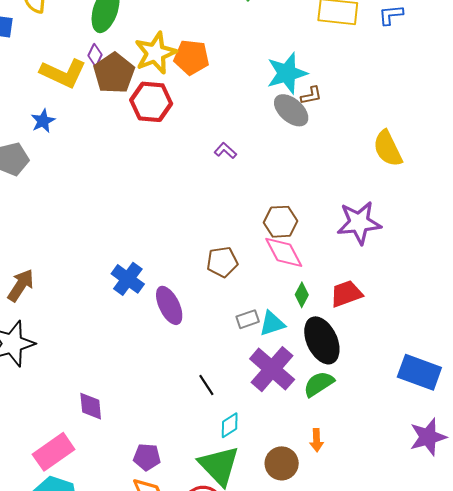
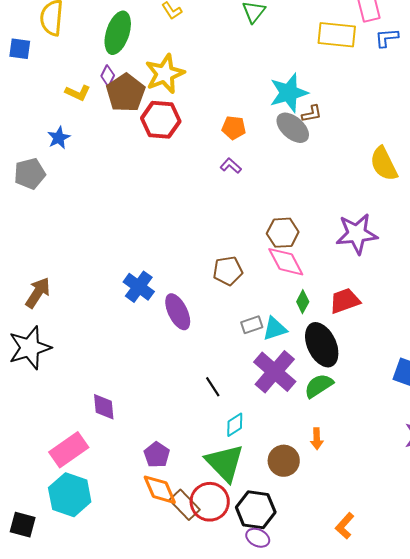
orange pentagon: (191, 57) -> (234, 128), moved, size x0.7
yellow L-shape: (63, 73) -> (78, 93), size x0.6
purple pentagon: (147, 457) -> (157, 455), turned 30

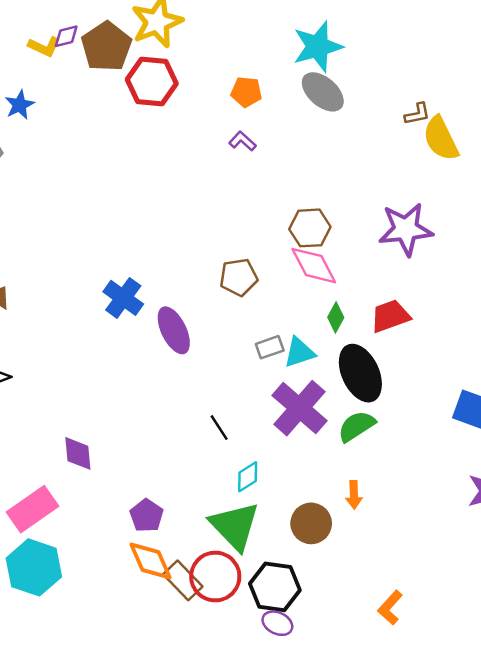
purple diamond: (108, 76) -> (66, 36), moved, turned 50
brown L-shape: (312, 114) -> (417, 114), moved

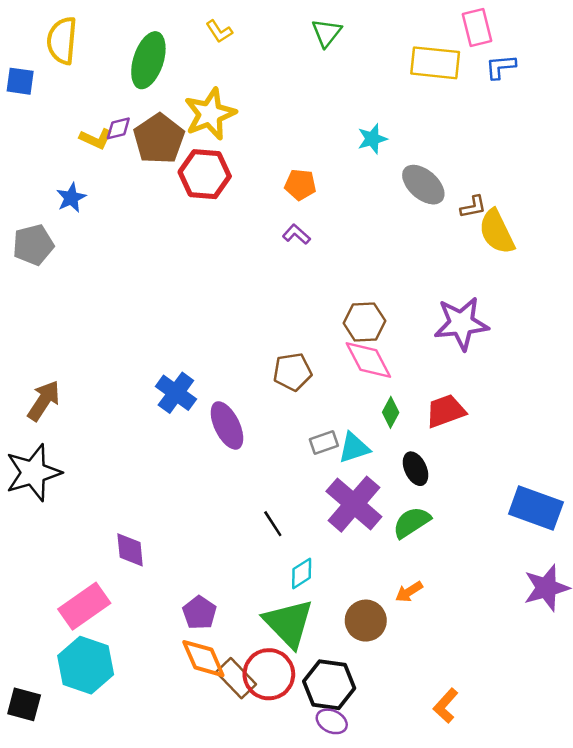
cyan star: (318, 47) -> (372, 139), size x0.6
gray ellipse: (323, 92) -> (423, 185), moved
black ellipse: (360, 373) -> (415, 469), size x0.6
orange arrow: (354, 495) -> (409, 592), turned 60

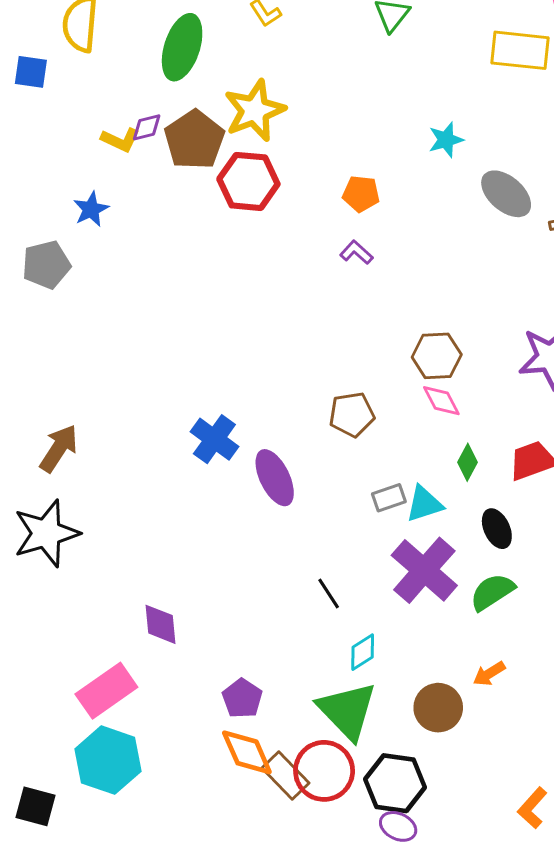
pink diamond: (368, 360) -> (441, 401), size x0.7

